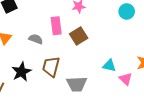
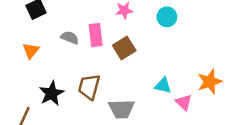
cyan circle: (127, 11) -> (167, 17), moved
gray semicircle: (36, 39) -> (70, 38), moved

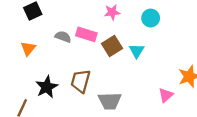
pink rectangle: (96, 35) -> (86, 34), turned -66
cyan triangle: (163, 86) -> (137, 51), moved, turned 49
pink triangle: (184, 102) -> (166, 95), turned 35

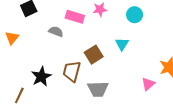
pink rectangle: (86, 34) -> (75, 17), moved
brown square: (112, 46) -> (94, 55), moved
orange triangle: (28, 48) -> (12, 38), moved

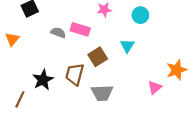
pink rectangle: (75, 17) -> (80, 29), moved

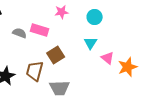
cyan triangle: (127, 46) -> (91, 43), moved
pink triangle: (155, 87) -> (108, 58), moved, turned -40

